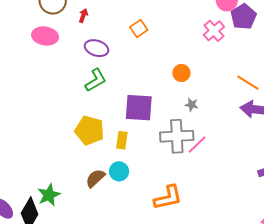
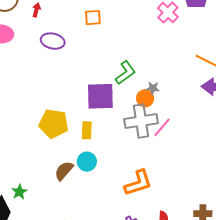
orange square: (139, 29) -> (93, 18), turned 36
orange circle: (181, 73) -> (145, 98), moved
green L-shape: (96, 80) -> (125, 73), moved
green star: (49, 195) -> (19, 192), size x0.7

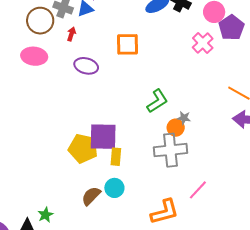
orange square: (93, 18) -> (127, 44), size x1.4
purple square: (100, 96) -> (103, 137), moved
pink line: (162, 127) -> (198, 190), moved

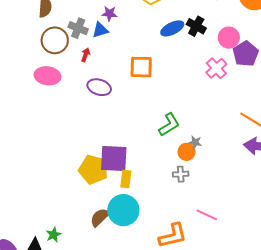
gray cross: (170, 150) -> (181, 174), size x0.5
cyan circle: (114, 188) -> (123, 210), size x1.6
pink line: (198, 190) -> (207, 215), turned 70

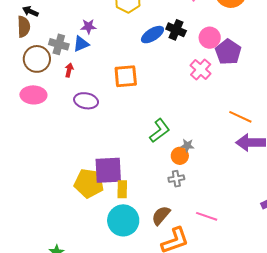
brown semicircle: (100, 217) -> (161, 215), moved

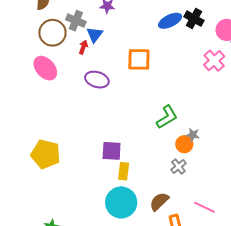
blue triangle: (81, 44) -> (95, 35), moved, turned -36
pink ellipse: (33, 95) -> (45, 68), turned 40
purple square: (108, 170) -> (112, 151), size x0.7
gray cross: (176, 179) -> (178, 167), turned -35
yellow pentagon: (89, 183) -> (46, 154), moved

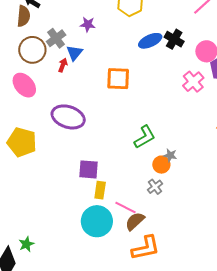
gray cross: (76, 21) -> (56, 38), turned 30
purple ellipse: (97, 80) -> (68, 117), moved, size x1.4
yellow pentagon: (46, 154) -> (22, 142), moved
pink line: (205, 207) -> (126, 207), moved

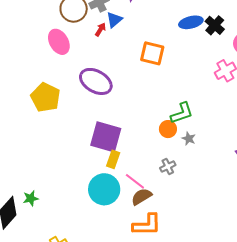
green L-shape: (145, 137) -> (182, 113), moved
orange circle: (161, 165) -> (168, 129), moved
purple square: (89, 169) -> (106, 137), size x1.5

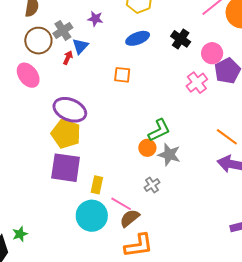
blue ellipse: (191, 22) -> (138, 38), moved
orange square: (152, 53) -> (122, 75), size x0.7
yellow pentagon: (46, 97) -> (66, 134), moved
purple square: (106, 137) -> (66, 168), moved
gray star: (189, 139) -> (169, 155), size x1.6

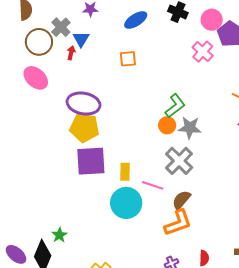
gray cross: (152, 185) -> (179, 161), size x1.8
brown semicircle: (130, 218) -> (181, 200), moved

